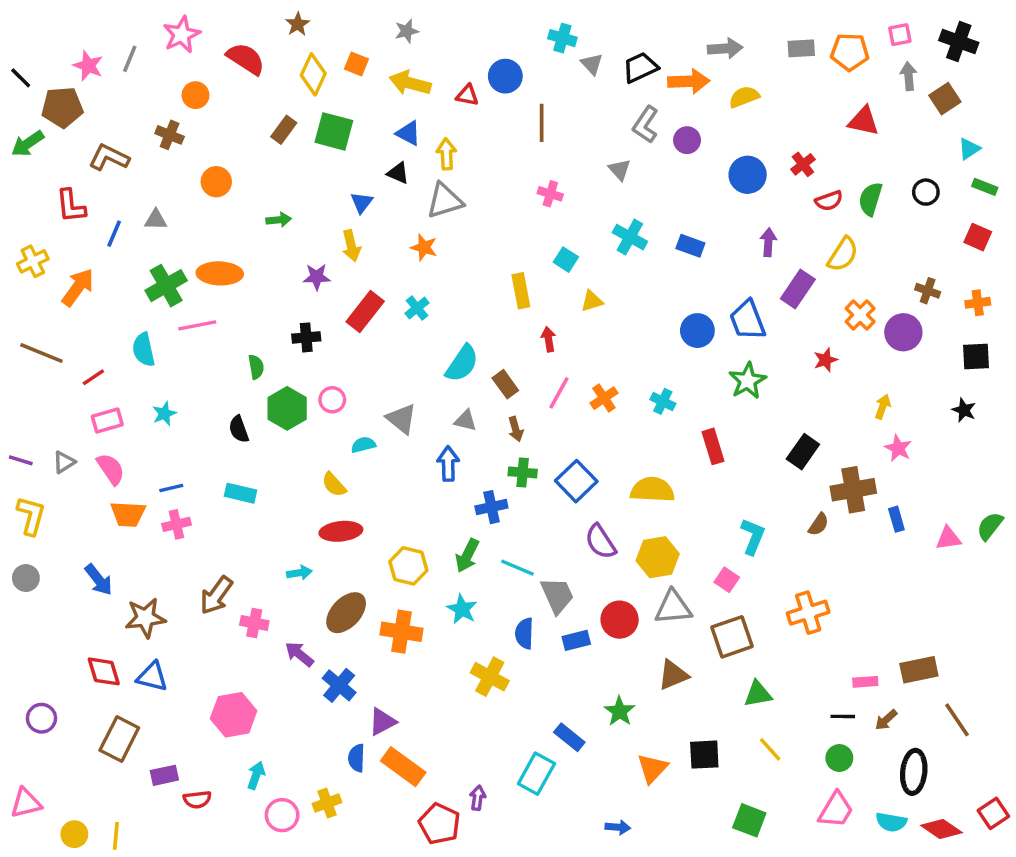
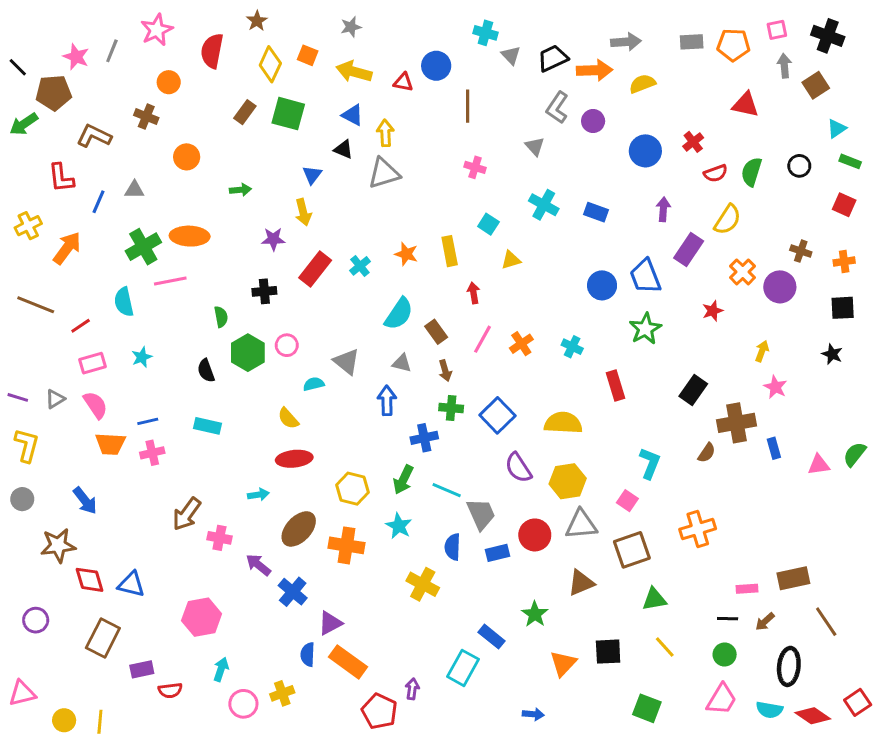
red semicircle: (246, 59) -> (212, 51), turned -112
orange star: (424, 247) -> (406, 254), moved
brown star: (145, 618) -> (58, 545), moved

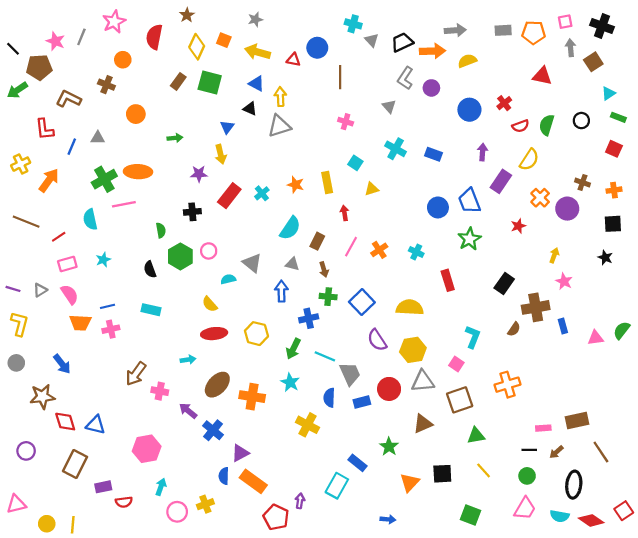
brown rectangle: (436, 332) -> (317, 241), turned 63
yellow hexagon: (352, 489) -> (256, 334), moved

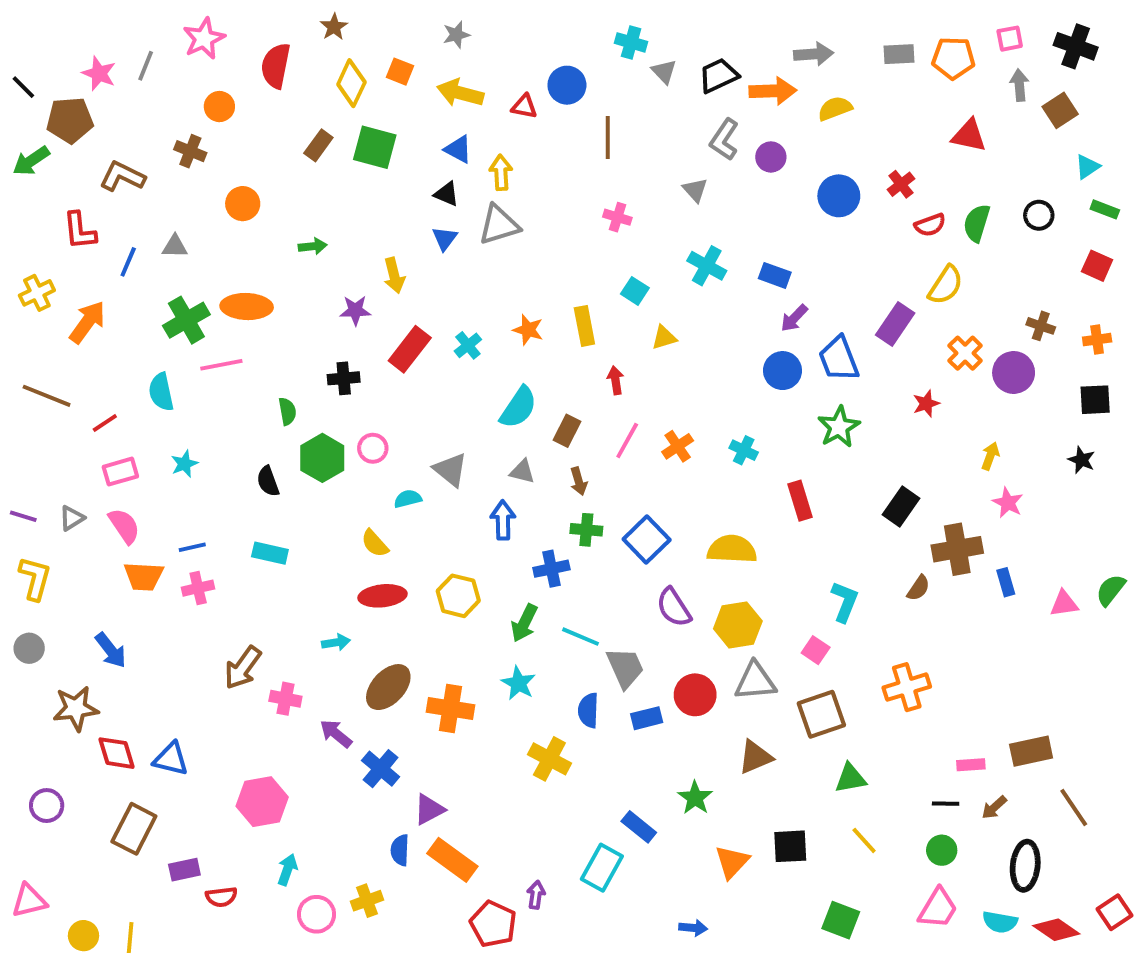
blue triangle: (227, 127) -> (445, 239), moved
purple arrow: (482, 152) -> (794, 318), moved, turned -140

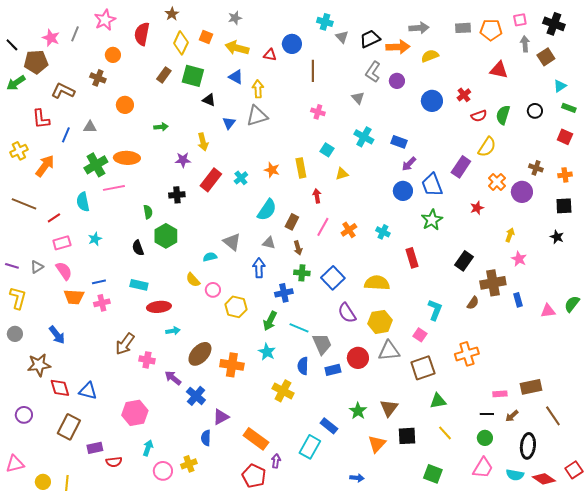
black triangle: (447, 194) -> (209, 100), moved
pink circle: (373, 448) -> (213, 290), moved
red ellipse: (383, 596) -> (159, 307), moved
brown triangle: (755, 757) -> (389, 408), moved, turned -30
orange rectangle: (452, 860) -> (256, 439), moved

